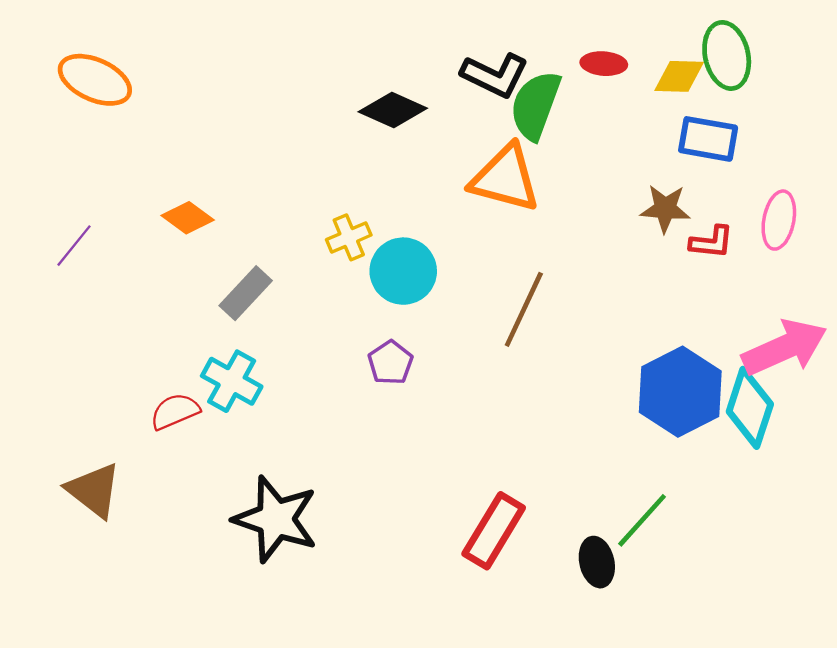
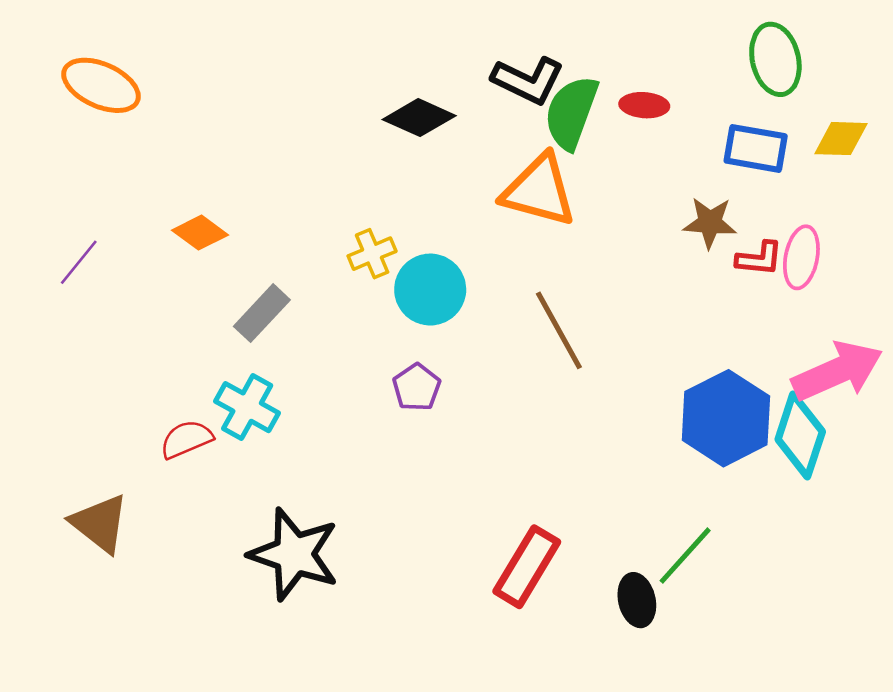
red ellipse: (604, 64) -> (644, 105), moved
yellow diamond: (679, 76) -> (841, 139), moved
pink ellipse: (779, 220) -> (801, 257), moved
brown line: (524, 309) -> (559, 330), turned -54

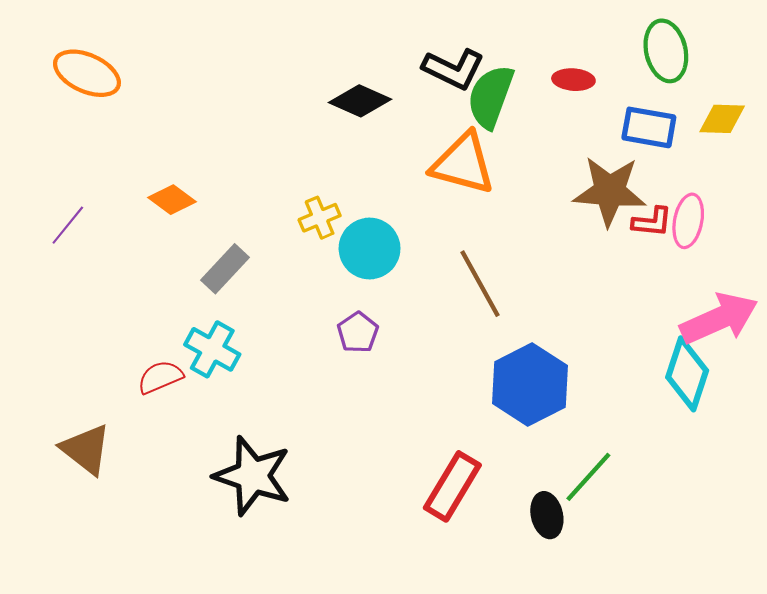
red ellipse: (644, 105) -> (573, 80), moved
brown star: (710, 223) -> (610, 191), size x1.6
blue hexagon: (726, 418) -> (530, 384), moved

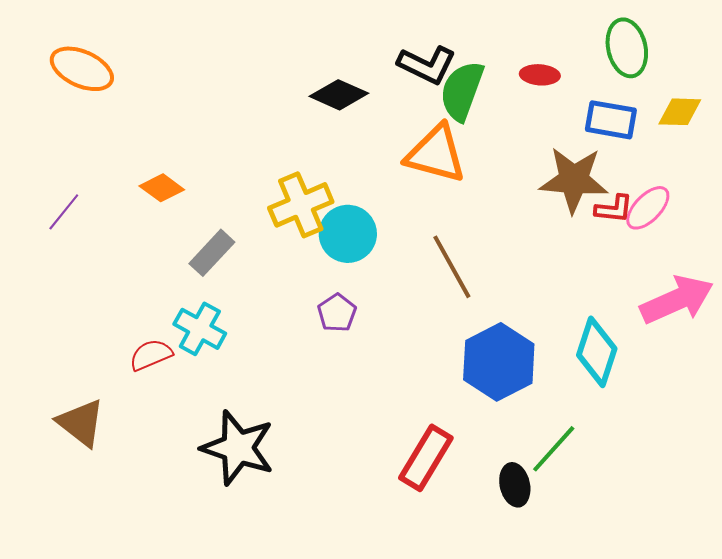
yellow cross: (320, 218) -> (301, 205), size x1.6
pink ellipse: (688, 221) -> (648, 208), turned 33
cyan diamond: (687, 374) -> (597, 352), moved

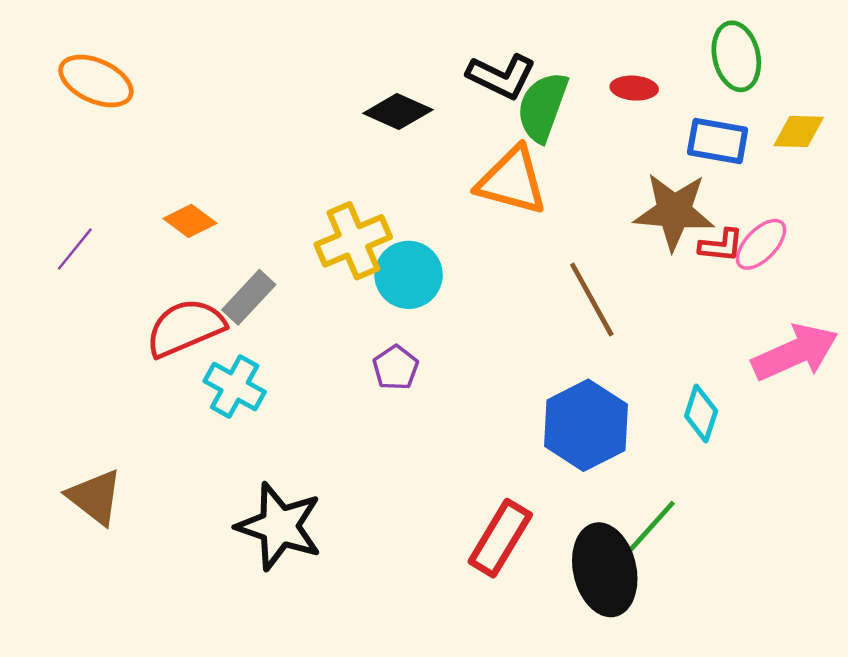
brown line: (452, 267) -> (592, 300), moved
cyan diamond: (597, 352) -> (701, 414), size x0.7
red semicircle: (151, 355) -> (185, 328), moved, size x1.6
black ellipse: (515, 485) -> (605, 570), size x1.8

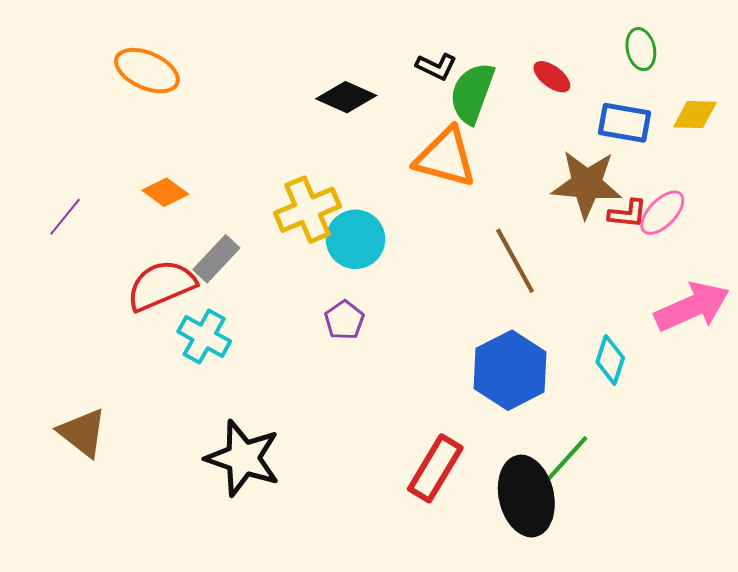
green ellipse: (736, 56) -> (641, 49), size x0.7
black L-shape: (501, 76) -> (436, 66), size x0.7
orange ellipse: (96, 81) -> (147, 71), moved
red ellipse: (634, 88) -> (552, 77), turned 33

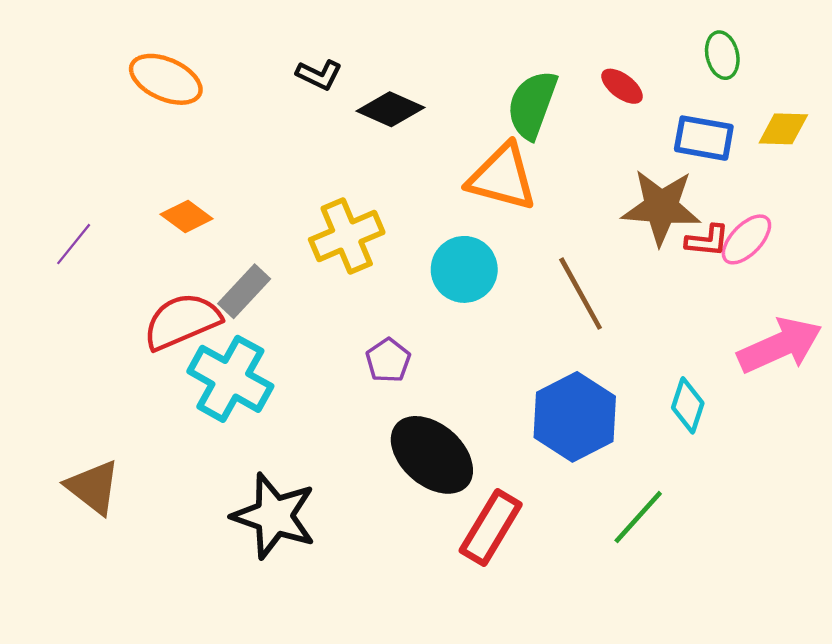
black L-shape: (436, 66) -> (319, 75), moved
cyan circle: (356, 239) -> (464, 269), moved
cyan cross: (204, 336) -> (230, 379), size x1.4
black ellipse: (526, 496) -> (432, 455), moved, turned -36

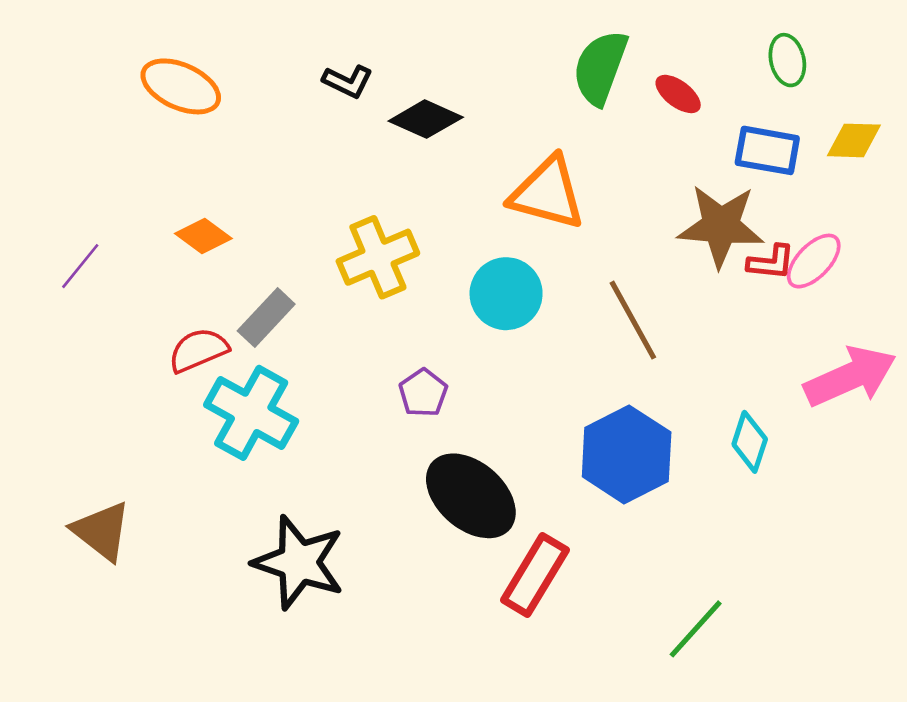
green semicircle: (532, 105) -> (600, 68), moved
red semicircle: (182, 321) -> (198, 350), size x0.7
green line: (638, 517) -> (696, 629), moved

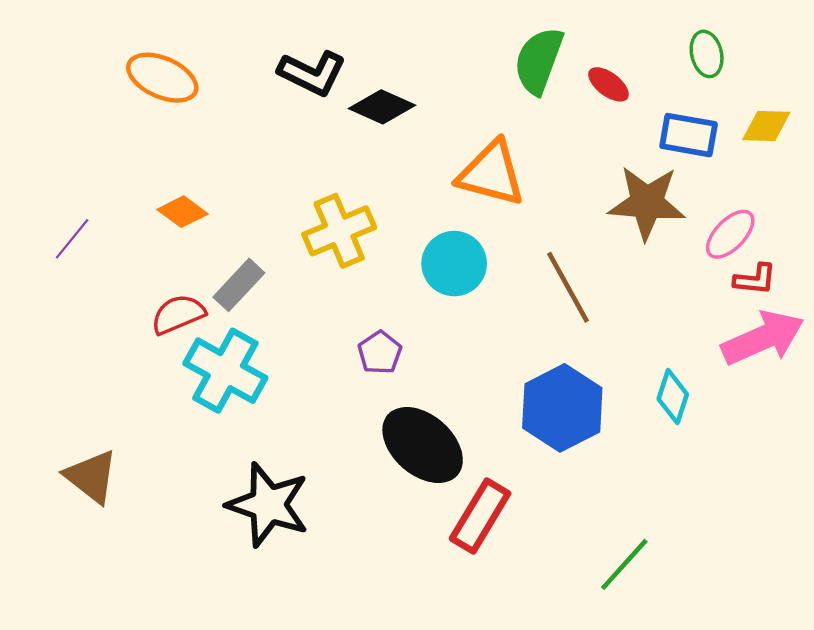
black L-shape: (348, 81) -> (312, 73), size x1.5
red L-shape: (771, 262) -> (755, 279), moved

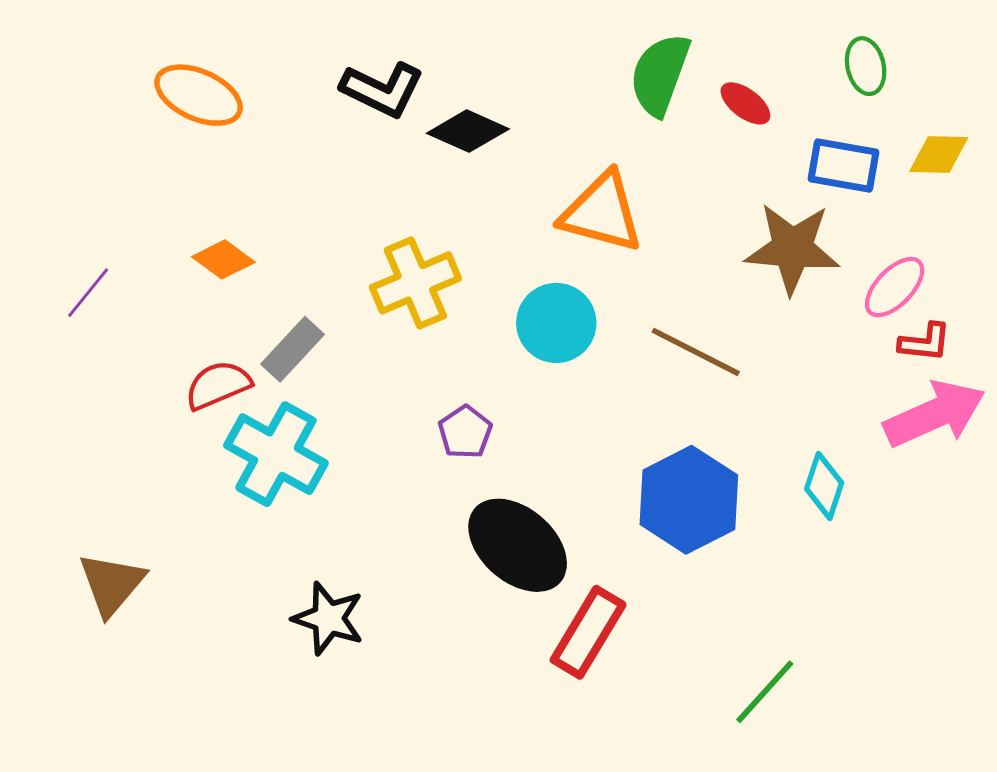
brown line: (568, 287) -> (696, 352), turned -34
brown triangle: (91, 477) -> (112, 584), turned 32
black star: (268, 505) -> (328, 618), size x0.7

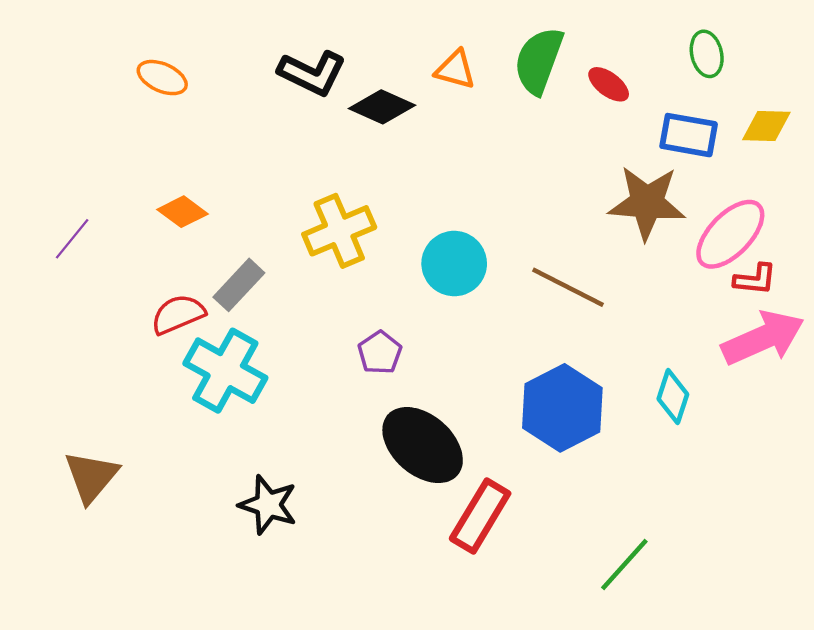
orange ellipse: (199, 95) -> (162, 78), size x0.7
orange triangle: (602, 212) -> (455, 70), moved, size x0.6
pink ellipse: (895, 287) -> (730, 234), size x1.4

